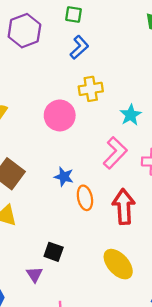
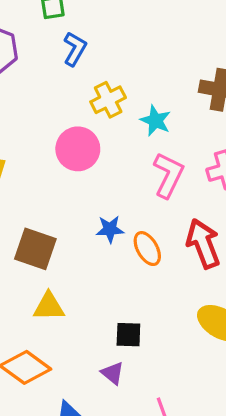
cyan star: (131, 115) -> (156, 121), moved

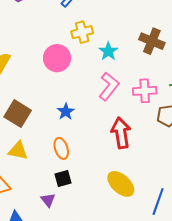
blue star: (110, 229) -> (66, 112), turned 30
orange ellipse: (147, 249) -> (61, 148), moved
black square: (128, 335) -> (63, 178), turned -30

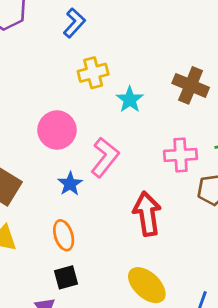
pink circle: (57, 58) -> (57, 130), moved
pink L-shape: (109, 86) -> (105, 157), moved

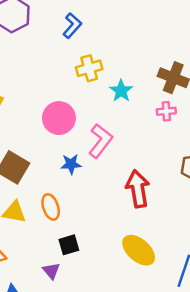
pink cross: (181, 155) -> (166, 111), moved, size x0.7
blue star: (70, 184) -> (71, 164), turned 30
orange ellipse: (64, 235) -> (51, 207), moved

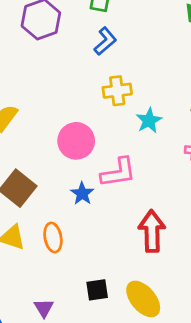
pink L-shape: (101, 141) -> (118, 172), turned 36
blue star: (71, 164) -> (82, 194), turned 30
black square: (69, 245) -> (97, 290), moved

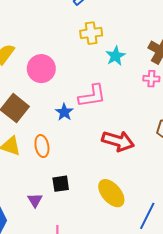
pink circle: (76, 141) -> (41, 69), moved
red arrow: (152, 231) -> (118, 141), turned 108
black square: (97, 290) -> (61, 184), moved

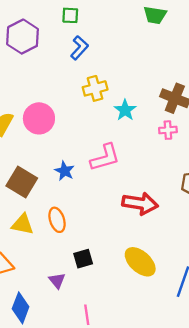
pink circle: (41, 69) -> (39, 118), moved
blue star: (64, 112) -> (65, 171), moved

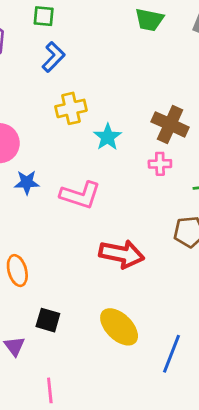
pink L-shape: (105, 157) -> (80, 195), turned 32
blue star: (65, 171) -> (27, 182), moved, turned -30
black square: (83, 259) -> (48, 320), turned 30

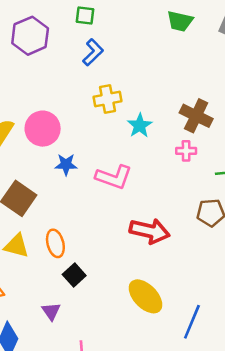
black square: (48, 320) -> (74, 275), moved, turned 30

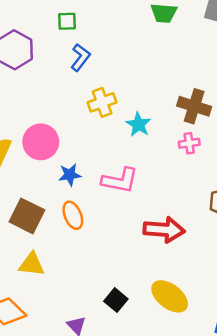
orange ellipse: (55, 243) -> (73, 215), moved
black square: (74, 275) -> (116, 300), moved

